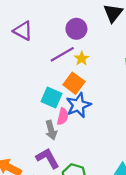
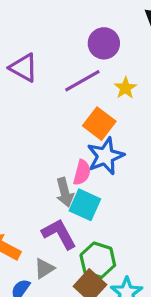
purple triangle: (23, 31) -> (24, 68), moved
yellow star: (82, 58) -> (125, 88), moved
cyan square: (52, 97) -> (85, 205), moved

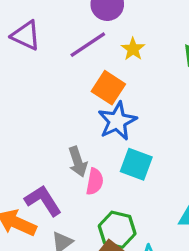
pink semicircle: (82, 172) -> (95, 182), moved
cyan square: (85, 205) -> (136, 164), moved
purple L-shape: (59, 234) -> (43, 201), moved

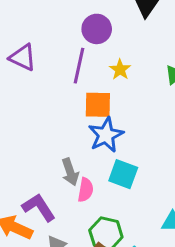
purple line: (88, 45) -> (79, 66), turned -44
orange square: (108, 88) -> (98, 105), turned -32

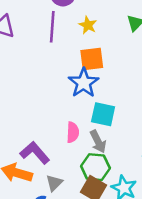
orange square: (98, 105) -> (92, 59), moved
gray arrow: (70, 172) -> (98, 142), moved

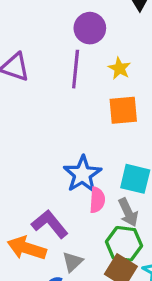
blue star: (84, 83) -> (82, 174), moved

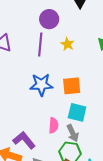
orange square: (123, 110) -> (72, 86), moved
blue star: (82, 174) -> (41, 85), moved, turned 30

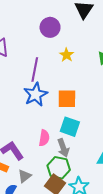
purple line: (40, 44) -> (35, 70), moved
blue star: (41, 85) -> (36, 94), turned -30

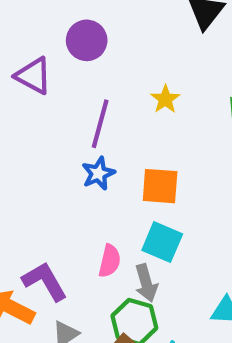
purple circle: (50, 27) -> (87, 40), moved
blue star: (36, 94) -> (98, 173), size x0.7

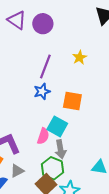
purple triangle: (34, 76) -> (17, 20), moved
cyan square: (162, 242) -> (57, 126), moved

